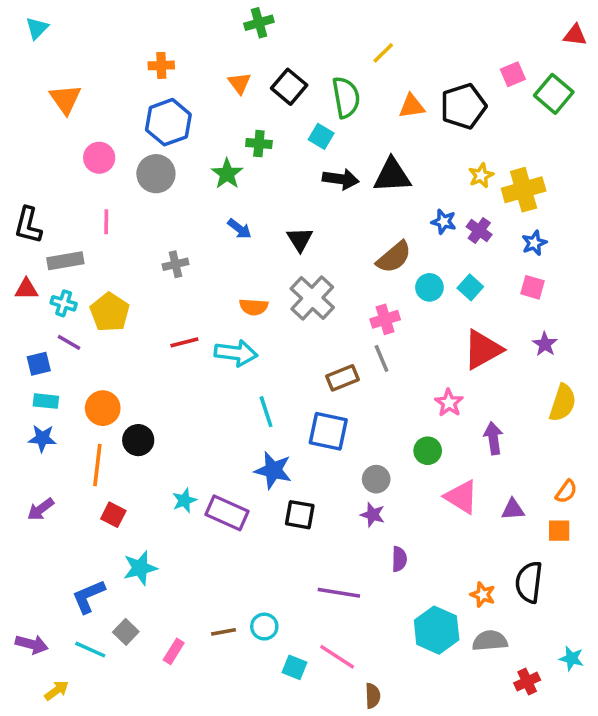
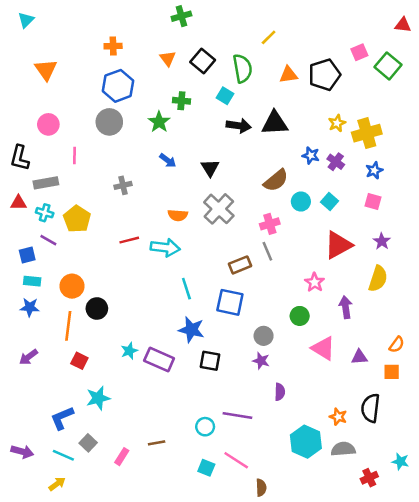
pink circle: (99, 158) -> (48, 124), moved
yellow semicircle: (563, 403) -> (378, 279), moved
cyan circle: (264, 627) -> (205, 427), moved
yellow arrow: (57, 690) -> (57, 484), moved

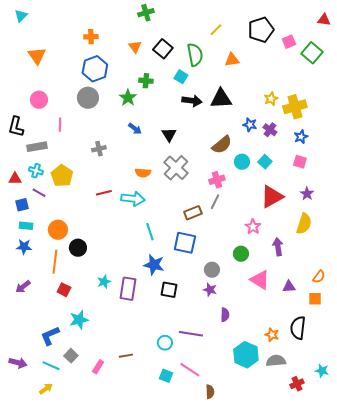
black pentagon: (325, 75) -> (261, 30), moved
red triangle: (19, 203) -> (15, 179), moved
gray line: (267, 251) -> (215, 202), turned 49
purple rectangle: (159, 359) -> (128, 289), turned 75

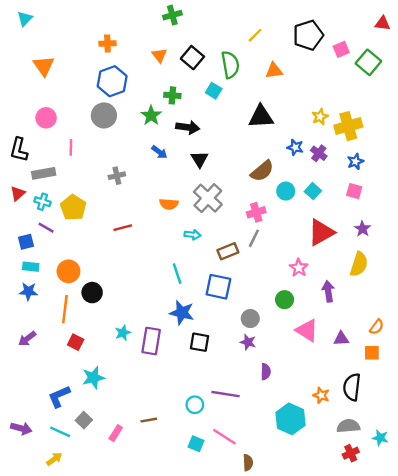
black arrow: (192, 101) -> (188, 127), moved
red triangle: (15, 179) -> (18, 193), moved, turned -40
cyan arrow: (133, 199) -> (192, 235), moved, size x0.6
gray semicircle: (276, 361) -> (348, 426), moved

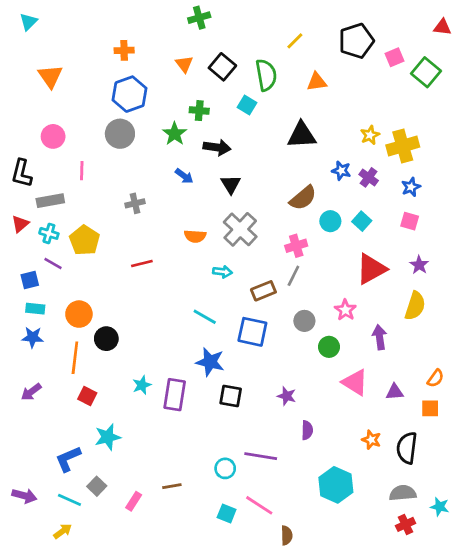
cyan line: (177, 274) -> (205, 317), turned -42
gray circle: (250, 319) -> (304, 321), moved
orange star: (321, 395) -> (371, 440), moved

